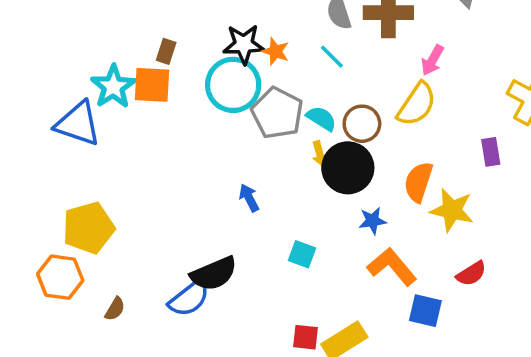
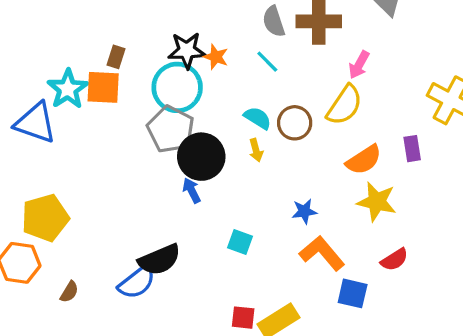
gray pentagon: (277, 113) -> (171, 129), moved
black circle: (348, 168) -> (201, 157), moved
orange semicircle: (418, 182) -> (364, 160), moved, turned -141

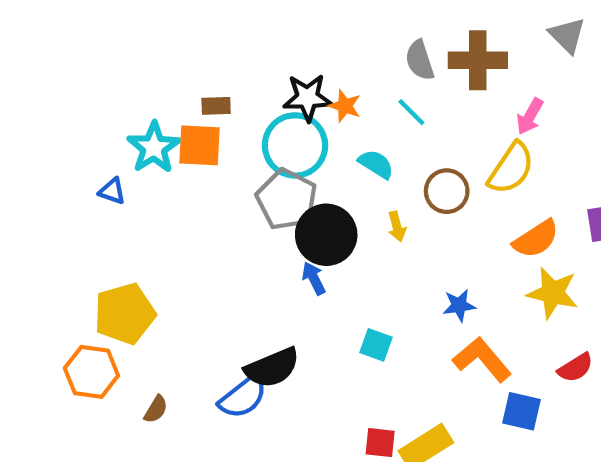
brown rectangle: (116, 57) -> (216, 106), turned 70
cyan semicircle: (258, 118) -> (376, 164), moved
blue triangle: (35, 123) -> (112, 191), size x0.5

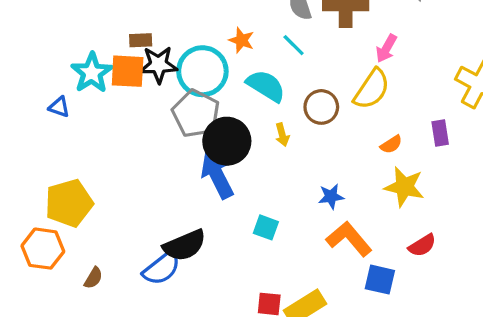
black star: (307, 98) -> (158, 65), moved
cyan semicircle: (376, 164) -> (266, 86), size x1.4
orange semicircle: (536, 239) -> (391, 144), size x0.6
blue arrow: (314, 278) -> (217, 175), size x1.8

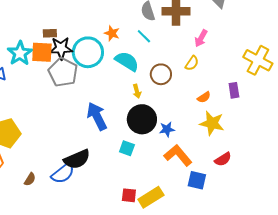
yellow semicircle: (372, 89) -> (192, 63), size x0.6
gray pentagon: (196, 114) -> (63, 72), moved
black circle: (227, 141) -> (142, 119), moved
brown semicircle: (93, 278) -> (30, 179), moved

